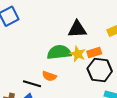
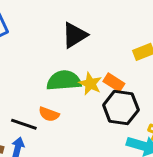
black triangle: (77, 29) -> (75, 35), moved, turned -30
orange rectangle: (94, 53) -> (114, 82), turned 48

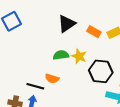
green semicircle: (64, 81) -> (61, 55), size x0.7
orange rectangle: (114, 82) -> (94, 32), moved

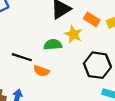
yellow star: (79, 56) -> (73, 34), moved
black line: (35, 86) -> (22, 57), moved

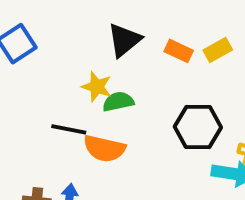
yellow star: (73, 34) -> (97, 87), moved
orange semicircle: (41, 71) -> (104, 148), size x1.5

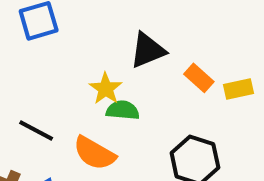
black line: (69, 129) -> (36, 130), moved

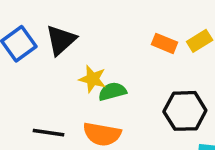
black triangle: (148, 50) -> (61, 40), moved

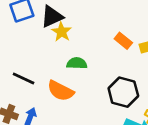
yellow star: (92, 79) -> (61, 32), moved

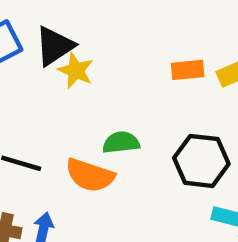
orange rectangle: (123, 41) -> (188, 70), turned -36
green semicircle: (77, 63) -> (121, 142), moved

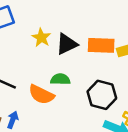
black triangle: (55, 46) -> (67, 44), moved
orange rectangle: (188, 70) -> (101, 45), size x1.5

